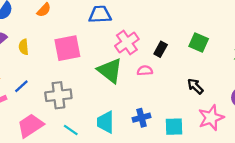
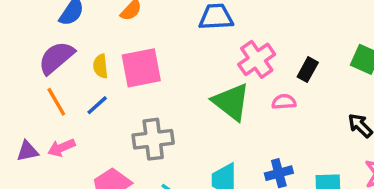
pink square: (67, 48) -> (141, 68), moved
blue line: (21, 86) -> (97, 105), moved

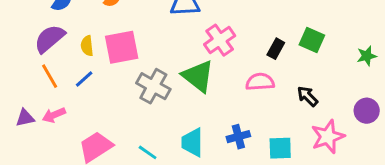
black rectangle: (308, 70) -> (276, 49), moved
pink semicircle: (284, 102) -> (260, 82), moved, size x1.4
gray cross: (153, 139) -> (153, 86), moved, turned 36

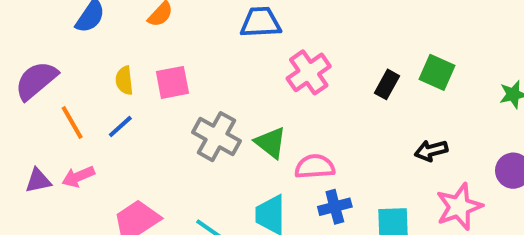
purple semicircle: (50, 39) -> (36, 80), moved
pink square: (122, 47) -> (172, 82), size x0.7
green triangle: (198, 76) -> (271, 143), moved, size x0.7
pink semicircle: (260, 82) -> (315, 167), moved
black arrow: (308, 96) -> (431, 151), turned -60

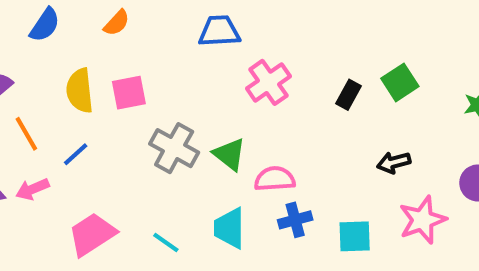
green square: (437, 72) -> (400, 82), turned 33
yellow semicircle: (124, 80) -> (80, 91), size x1.5
blue line: (120, 127) -> (76, 154), moved

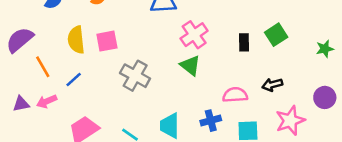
black rectangle: (349, 95) -> (244, 42), turned -30
green triangle: (230, 154) -> (190, 65), moved
pink semicircle: (275, 179) -> (235, 95), moved

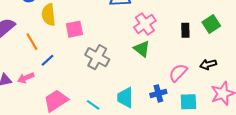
yellow semicircle: (76, 40) -> (49, 15), moved
orange line: (43, 67) -> (32, 42), moved
pink semicircle: (235, 95) -> (178, 73), turned -42

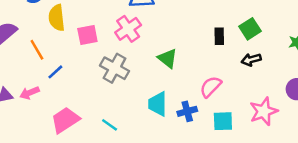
pink cross: (145, 24) -> (128, 29), moved
black arrow: (208, 64) -> (251, 60), moved
cyan trapezoid: (125, 98) -> (158, 104), moved

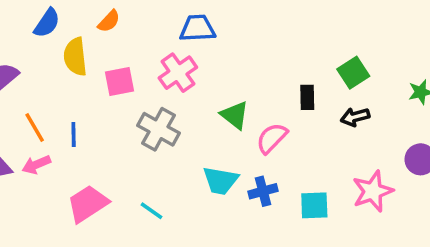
black rectangle: (219, 36) -> (307, 97), moved
orange line: (37, 50) -> (35, 127), moved
blue line: (55, 72) -> (74, 135), turned -49
pink semicircle: (211, 87) -> (272, 138), moved
cyan trapezoid: (158, 104) -> (220, 181), turned -80

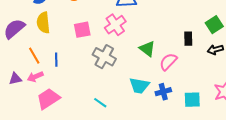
yellow semicircle: (75, 57) -> (43, 23), moved
pink trapezoid: (88, 204) -> (48, 99), moved

